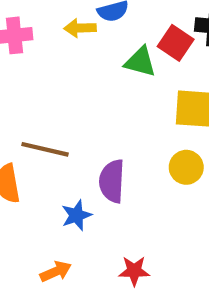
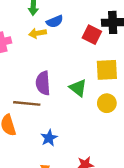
green triangle: (140, 62) -> (78, 88), moved, turned 30
purple semicircle: (112, 181) -> (43, 83), moved

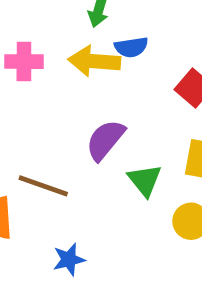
yellow arrow: (37, 33) -> (94, 61), size x1.5
purple semicircle: (43, 83) -> (105, 140), moved, turned 30

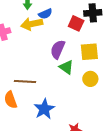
purple semicircle: (105, 140) -> (58, 49), moved
blue star: (69, 259) -> (44, 109), size x1.5

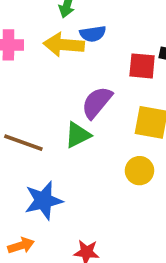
red square: (76, 23) -> (142, 66), turned -35
green triangle: (66, 67) -> (78, 135), moved, turned 42

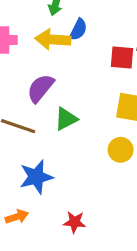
blue semicircle: (93, 34) -> (78, 30), turned -55
purple semicircle: (97, 102) -> (40, 88), moved

